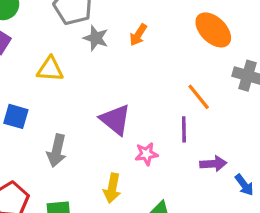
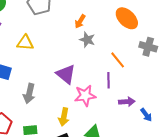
gray star: (96, 38) -> (87, 40), moved
pink star: (146, 154) -> (85, 96), size x1.5

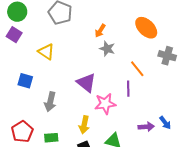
yellow triangle: (25, 43) -> (46, 52), turned 30
purple arrow: (127, 102) -> (146, 127), moved

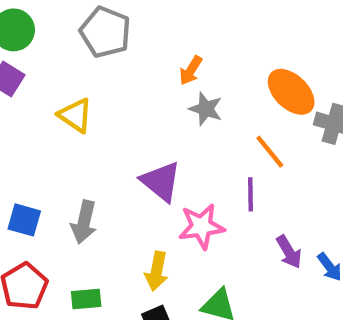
orange ellipse: (146, 28) -> (291, 92), moved
blue square: (25, 81) -> (24, 220), moved
purple arrow: (146, 127) -> (289, 252), moved, turned 63

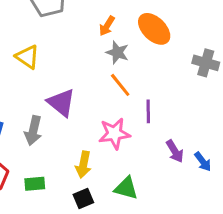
orange ellipse: (291, 92) -> (154, 29), moved
orange line: (270, 152) -> (120, 85), moved
purple triangle: (161, 182) -> (61, 103), moved

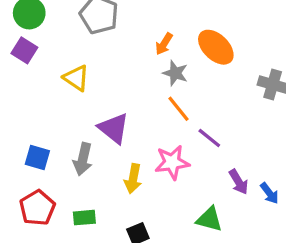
purple line: (148, 111) -> (209, 138), turned -50
yellow arrow: (83, 165) -> (133, 179), moved
green triangle: (126, 188) -> (209, 219), moved

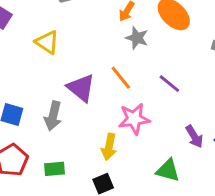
orange line: (179, 109) -> (121, 78), moved
purple line: (209, 138) -> (169, 84), moved
yellow arrow: (133, 179) -> (109, 147), moved

